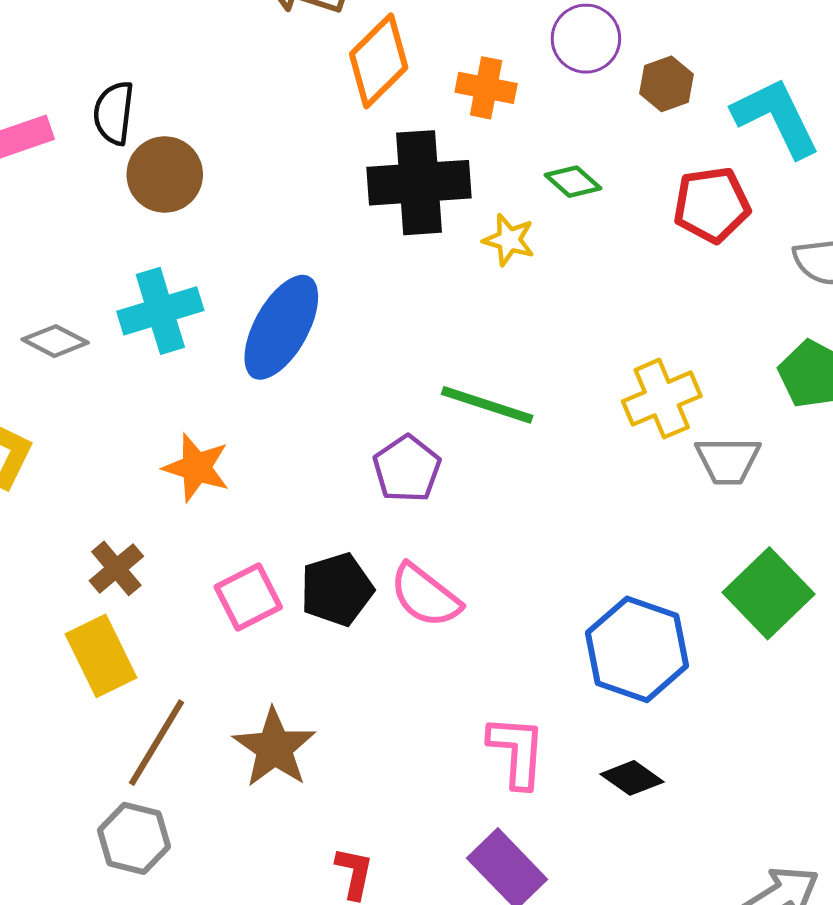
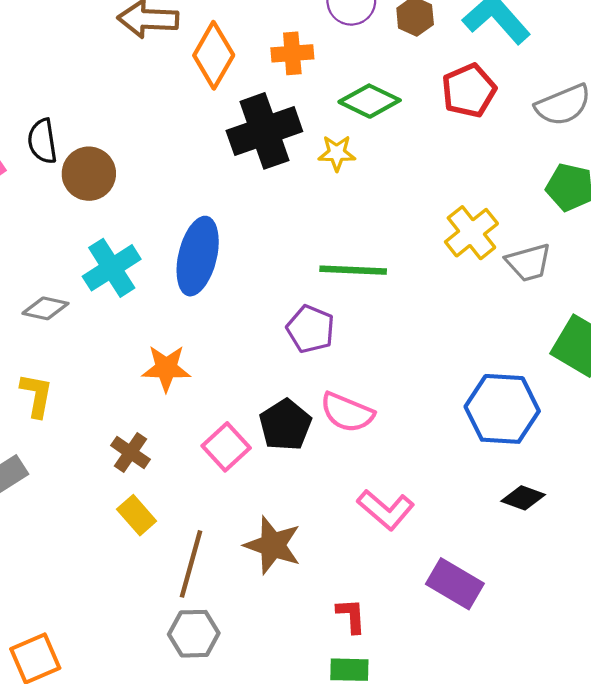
green diamond: (573, 182) -> (370, 101), size x1.5
yellow rectangle: (101, 656) -> (137, 515), size x0.7
pink L-shape: (517, 751) -> (386, 510), moved, turned 142

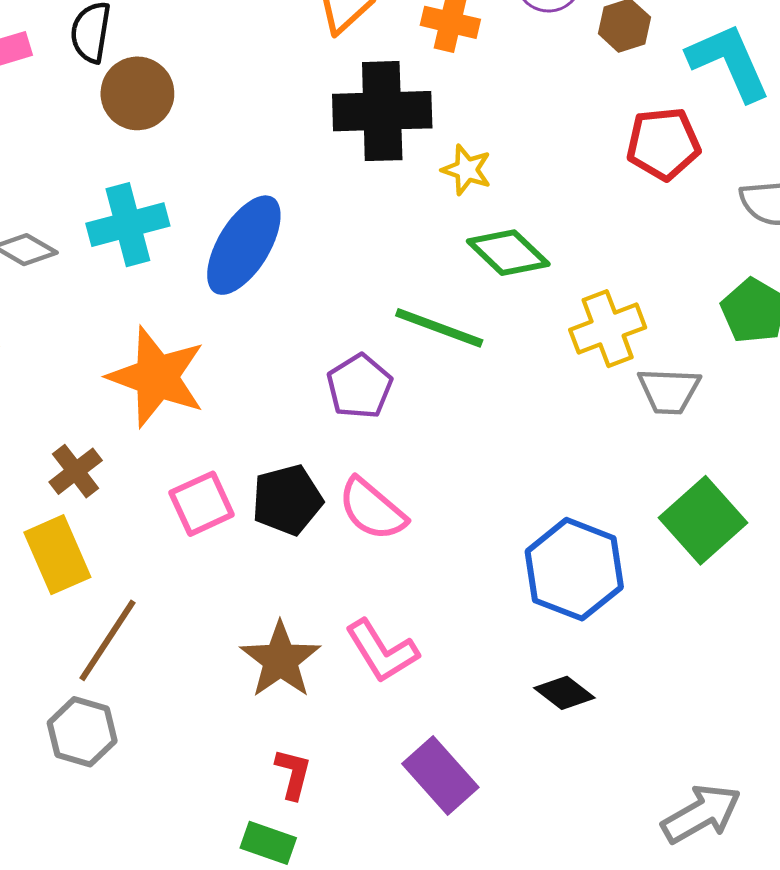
green diamond: (370, 101) -> (508, 253), moved
orange star: (166, 368) -> (157, 377), size x1.5
yellow rectangle: (137, 515) -> (57, 555), size x1.4
brown star: (273, 545) -> (280, 660), moved

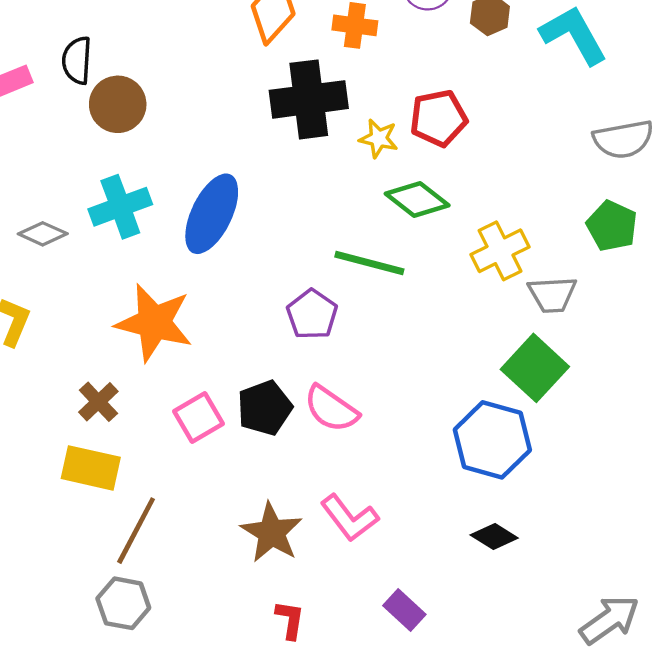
red pentagon: (663, 144) -> (438, 118), moved
green square: (703, 520) -> (535, 368), moved
yellow rectangle: (57, 555) -> (91, 468), turned -48
purple rectangle: (440, 776) -> (404, 610), size x0.7

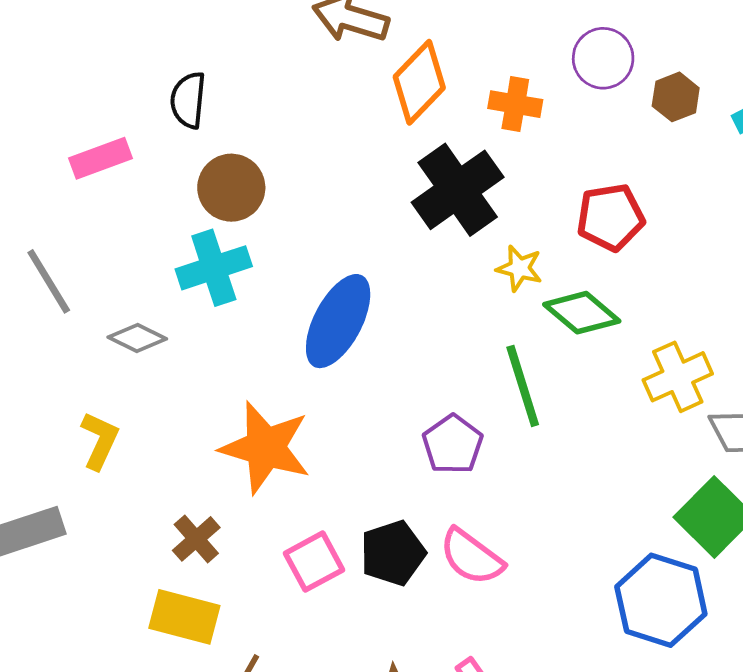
black semicircle: (77, 60) -> (188, 100), moved
black cross: (309, 99) -> (458, 190), turned -30
yellow star: (379, 138) -> (519, 268), moved
cyan cross: (120, 207) -> (214, 268), moved
green line: (369, 263) -> (523, 386), turned 56

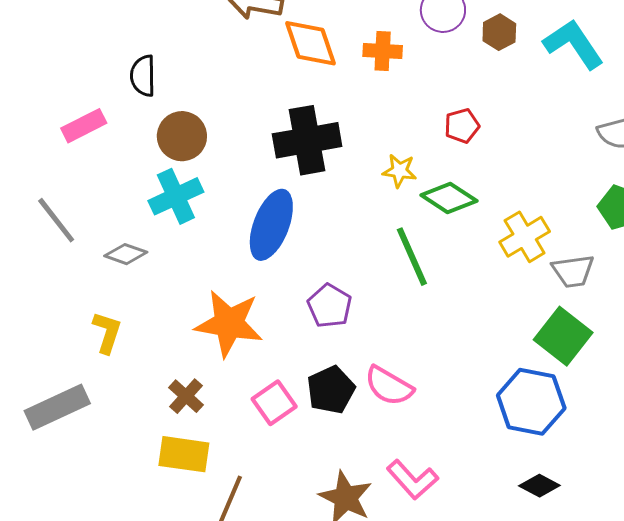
orange diamond: (419, 82) -> (310, 43), turned -56
black cross: (458, 190) -> (307, 140), moved, turned 32
red pentagon: (610, 217) -> (462, 126), size x0.7
purple pentagon: (453, 444) -> (330, 306), moved

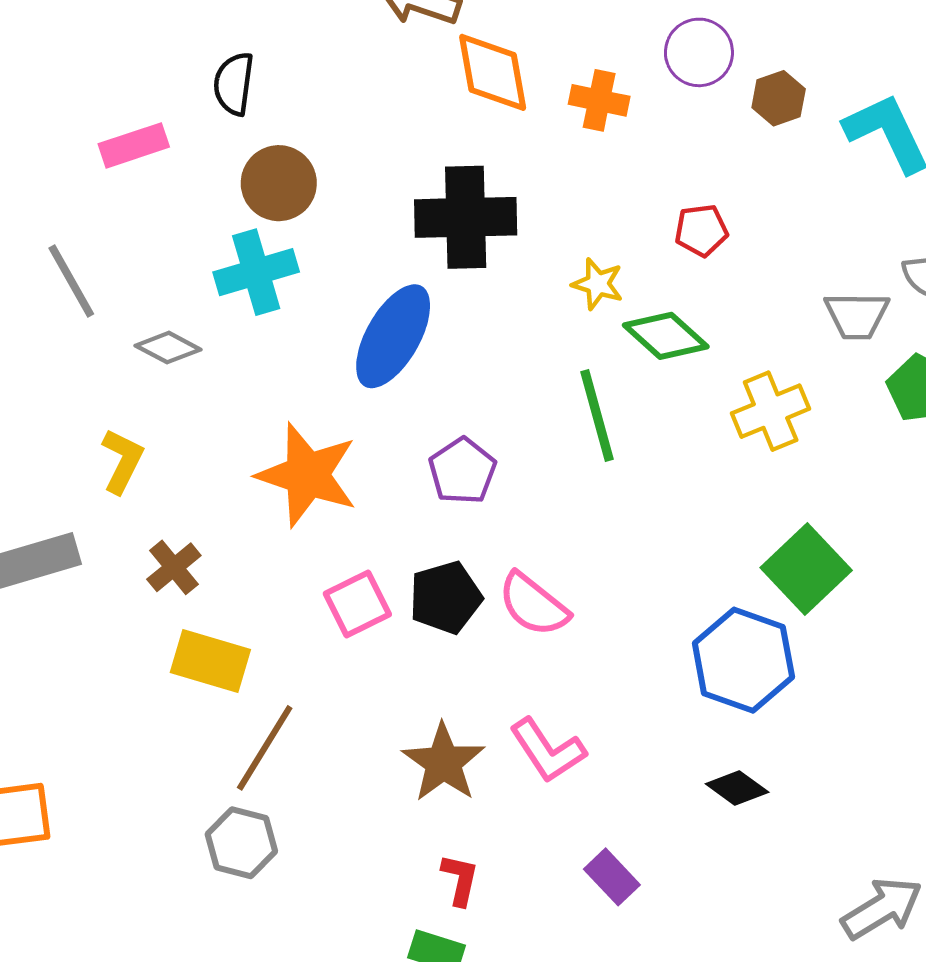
gray trapezoid: (573, 271) -> (857, 315), moved
brown cross: (186, 396) -> (174, 567), moved

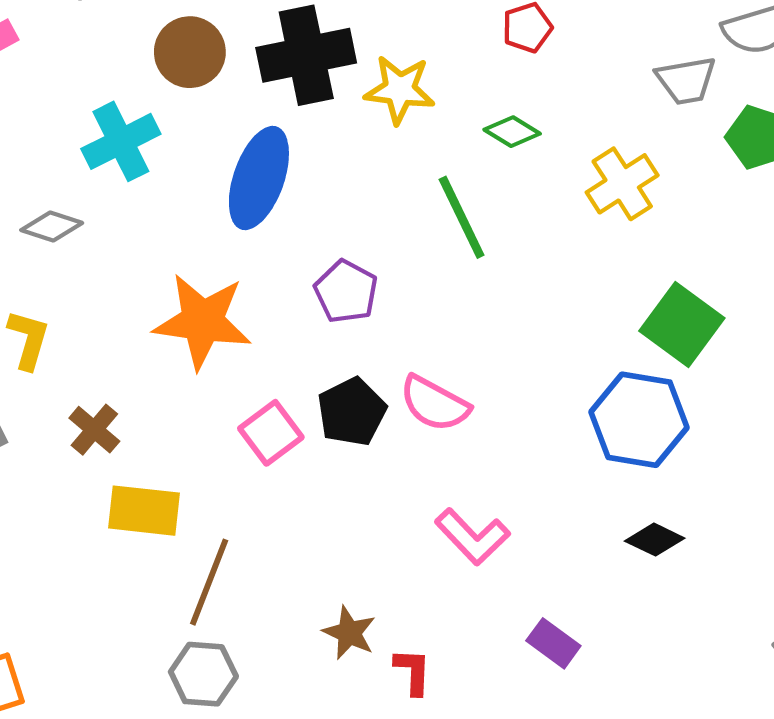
brown circle: (279, 183) -> (190, 52), moved
yellow star: (598, 284) -> (400, 90), moved, size x1.4
green diamond: (666, 336) -> (512, 132), size x0.7
brown star: (443, 763) -> (349, 633), moved, size x0.7

